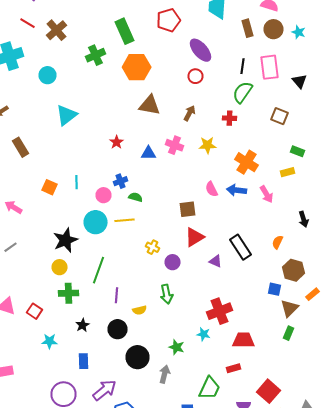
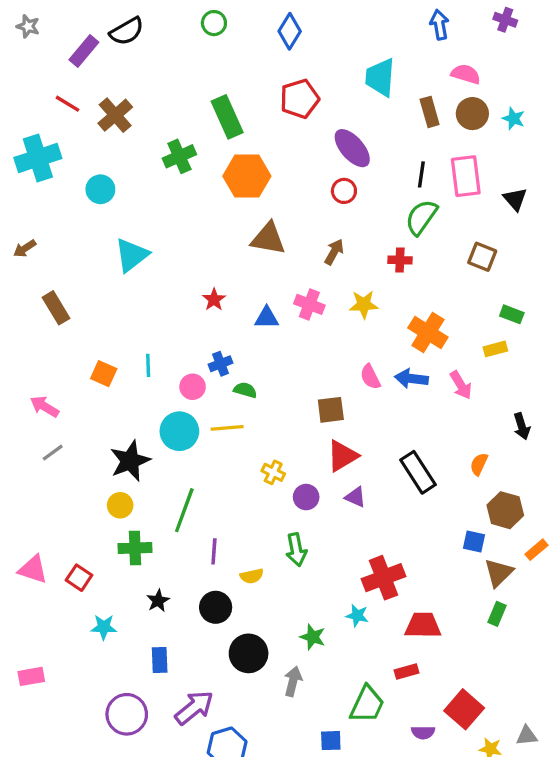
gray line: (10, 247) -> (53, 453), moved
purple triangle: (216, 261) -> (355, 497), moved

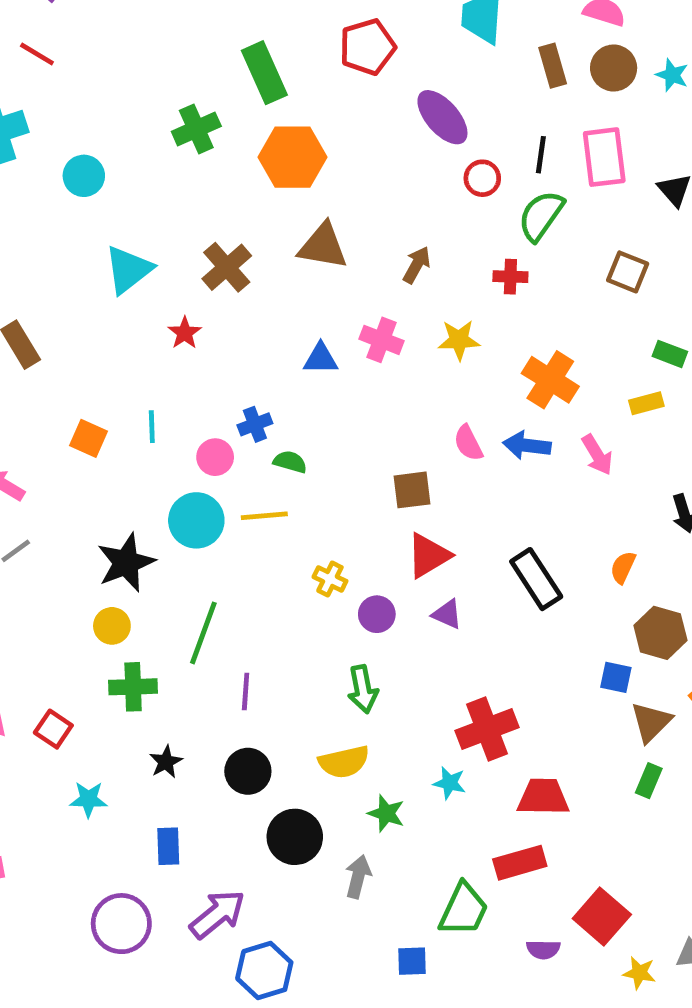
brown cross: (115, 115) -> (227, 267), moved
red circle: (344, 191) -> (482, 178), moved
red star: (214, 300) -> (185, 333), moved
yellow semicircle: (252, 576) -> (344, 762), moved, size x1.5
red rectangle: (407, 671) -> (520, 863), size x1.5

